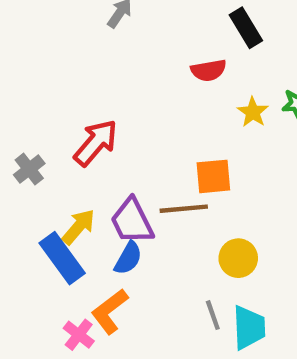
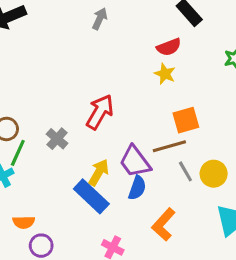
yellow star: (253, 112) -> (165, 74), moved
orange L-shape: (110, 311) -> (164, 224), moved
gray line: (213, 315) -> (185, 171), moved

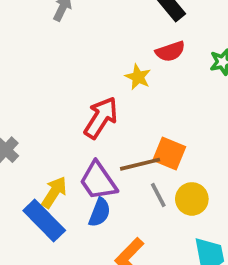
red semicircle: (169, 47) -> (170, 51), moved
red arrow: (100, 112) -> (101, 118), moved
orange square: (186, 120) -> (169, 154), moved, turned 36

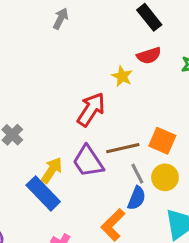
orange square: (169, 154) -> (162, 141), moved
blue semicircle: (100, 212) -> (137, 198), moved

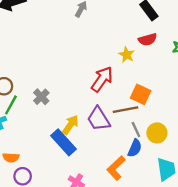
orange square: (162, 141) -> (141, 94), moved

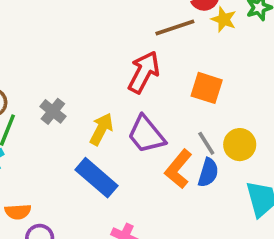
yellow star: (127, 55) -> (224, 19), moved
brown line: (125, 110) -> (175, 28), moved
yellow arrow: (71, 125) -> (101, 129), moved
orange L-shape: (116, 168) -> (178, 169), moved

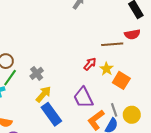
yellow star: (224, 19) -> (106, 69), moved
red arrow: (144, 72) -> (90, 64), size x0.6
yellow arrow: (101, 129) -> (43, 94), moved

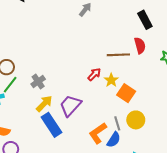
red semicircle: (132, 34) -> (140, 45), turned -98
purple trapezoid: (83, 98) -> (70, 106), moved, turned 65
yellow circle: (132, 115) -> (136, 120), moved

